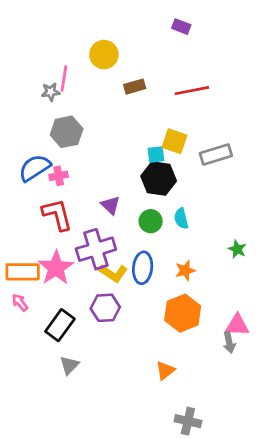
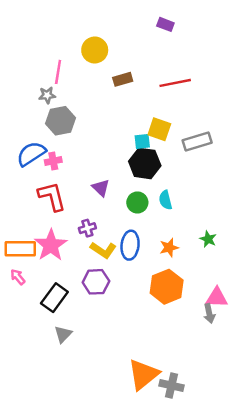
gray star: (51, 92) -> (47, 95), moved
purple cross: (96, 249) -> (87, 228), size x0.5
green star: (237, 249) -> (208, 239), moved
orange triangle: (165, 370) -> (143, 374), moved, size x1.8

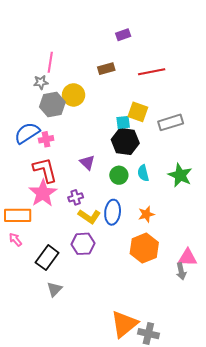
purple rectangle: (165, 24) -> (123, 35), moved, turned -40
yellow circle: (95, 50) -> (74, 95), moved
green star: (208, 239) -> (180, 175), moved, size x1.6
pink star: (51, 245) -> (43, 193), moved

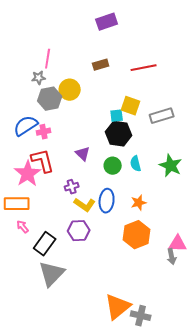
purple rectangle: (123, 35) -> (107, 22), moved, size x1.5
pink star: (43, 193) -> (28, 174), moved
pink arrow: (15, 240) -> (23, 227), moved
gray triangle: (55, 289) -> (52, 274), size x1.8

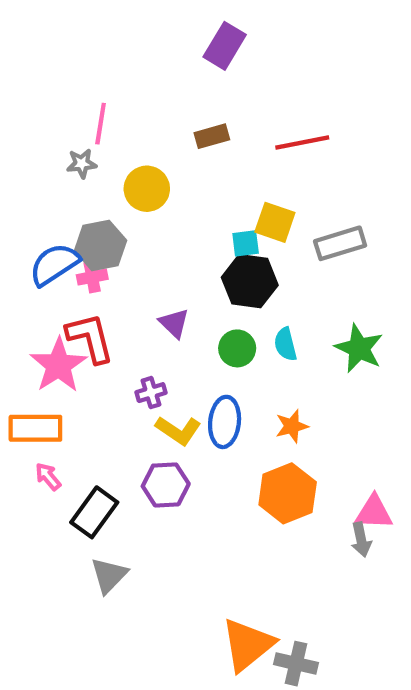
purple rectangle: (107, 22) -> (225, 46), turned -40
gray hexagon: (50, 99) -> (101, 245), moved
gray triangle: (52, 274) -> (109, 575), size x0.7

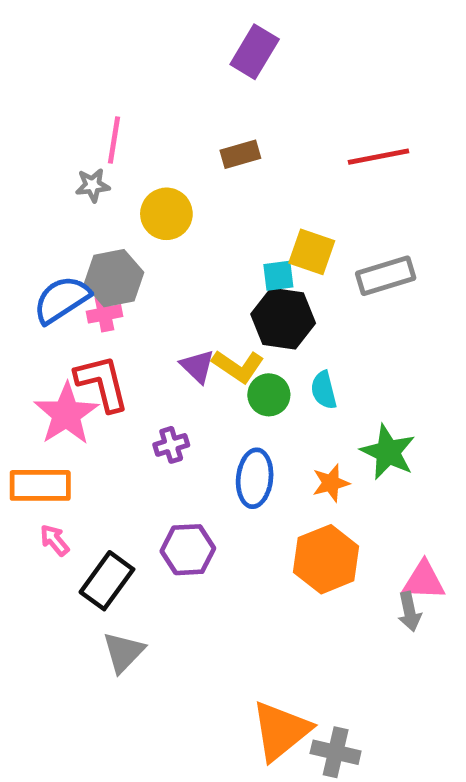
red line: (302, 142) -> (378, 157), moved
green star: (359, 348) -> (388, 452), moved
yellow L-shape: (178, 430) -> (238, 366), moved

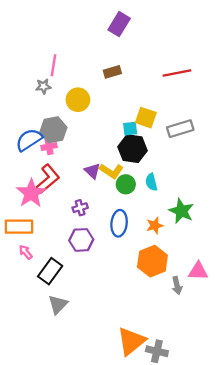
red L-shape: (102, 383) -> (48, 179), turned 64
purple hexagon: (188, 550) -> (81, 240), moved
gray arrow: (409, 612) -> (177, 286), moved

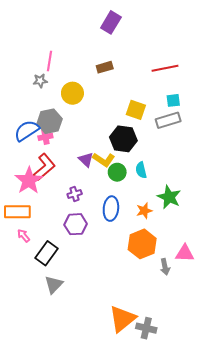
cyan square: (130, 129) -> (173, 100), moved

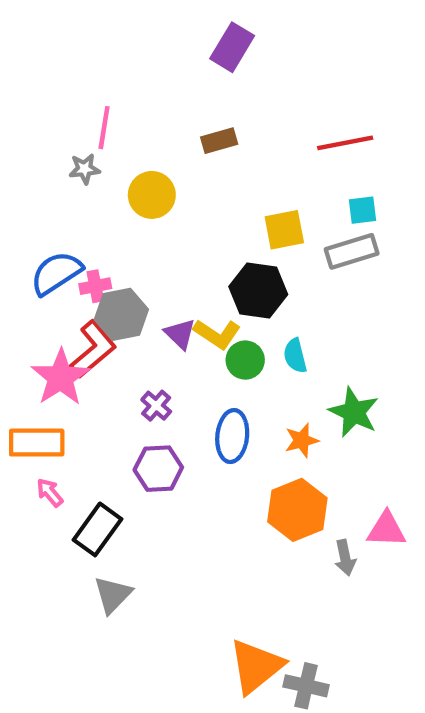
yellow square: (136, 110) -> (284, 230), turned -30
gray hexagon: (50, 121) -> (121, 314), moved
purple cross: (75, 194) -> (156, 406), turned -32

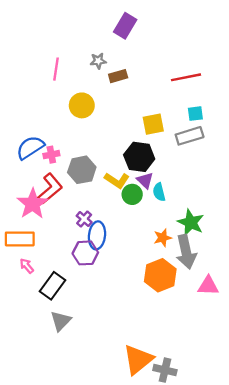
gray star: (84, 169) -> (98, 61), moved
gray hexagon: (121, 314) -> (82, 170), moved
purple triangle: (180, 334) -> (145, 180), moved
blue ellipse: (232, 436) -> (97, 235), moved
gray arrow: (345, 558) -> (186, 252), moved, size x1.8

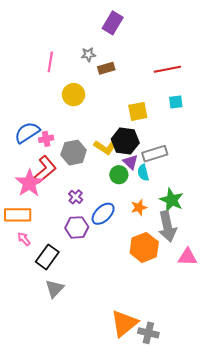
gray rectangle: (190, 136) -> (155, 154), moved
yellow L-shape: (117, 180) -> (105, 147), moved
blue ellipse: (97, 235) -> (103, 214), moved, turned 40
orange star: (163, 238) -> (139, 207), moved

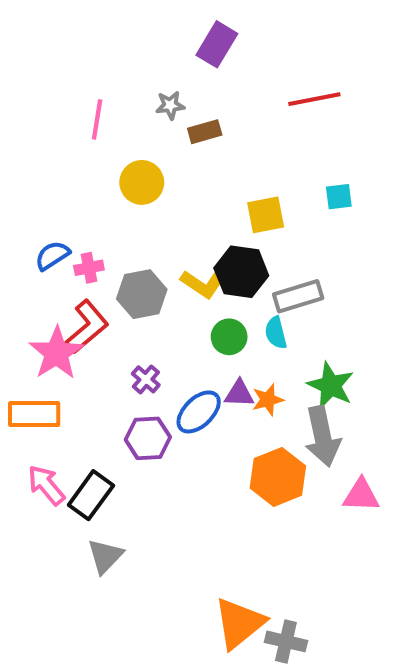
red line: (167, 69) -> (314, 99), moved
blue semicircle: (27, 133) -> (52, 256), size x0.7
purple triangle: (130, 162) -> (239, 394), moved, turned -42
pink arrow: (24, 239) -> (46, 485), moved, size x1.5

